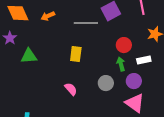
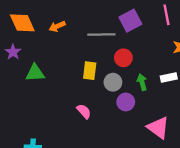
red circle: (124, 45) -> (123, 58), moved
purple circle: (134, 81) -> (126, 102), moved
gray circle: (106, 83) -> (113, 82), moved

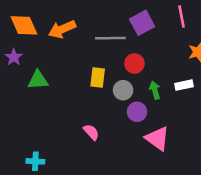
orange arrow: (57, 26) -> (62, 29), size x1.5
pink semicircle: (84, 111) -> (91, 132), moved
pink triangle: (158, 128) -> (157, 138), moved

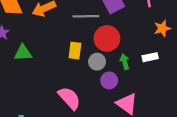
red circle: (134, 64) -> (107, 38), size x1.5
pink semicircle: (91, 132) -> (69, 98), size x1.6

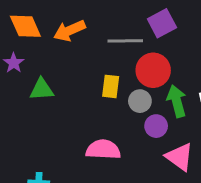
green arrow: (125, 62) -> (177, 101), size x1.5
pink semicircle: (69, 98) -> (103, 150), turned -45

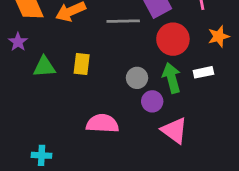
red circle: (153, 70) -> (173, 39), moved
yellow rectangle: (111, 86) -> (82, 64), moved

